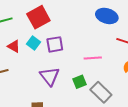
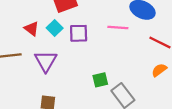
pink line: (93, 58) -> (118, 27), moved
purple triangle: (50, 76) -> (46, 61), moved

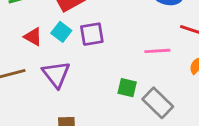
pink line: (118, 27) -> (157, 51), moved
green square: (100, 80) -> (127, 88), turned 35

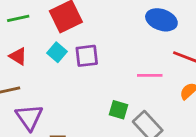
red triangle: (33, 37) -> (18, 56), moved
purple triangle: (56, 74) -> (29, 117), moved

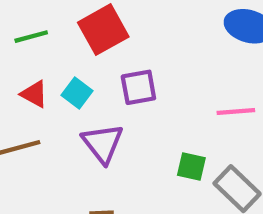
cyan square: (57, 52) -> (77, 93), moved
purple triangle: (29, 117) -> (103, 143), moved

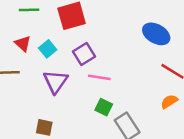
purple square: (138, 87) -> (84, 54), turned -35
pink line: (236, 112) -> (99, 77), moved

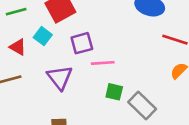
cyan square: (48, 49) -> (43, 36), moved
purple square: (84, 54) -> (82, 43), turned 30

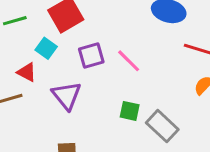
red triangle: (18, 47) -> (27, 72), moved
pink line: (103, 63) -> (129, 61), moved, turned 50

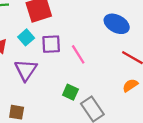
cyan square: (46, 48) -> (26, 37), moved

